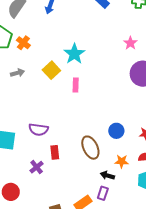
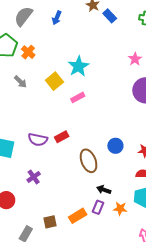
gray arrow: (17, 73) -> (20, 82), turned 56
pink rectangle: (76, 85) -> (78, 97), turned 56
red rectangle: (55, 152) -> (62, 137), moved, turned 64
orange star: (122, 161) -> (120, 209), moved

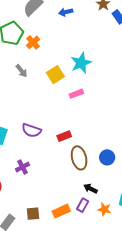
blue arrow: (57, 18) -> (66, 12), turned 48
red rectangle: (62, 137) -> (64, 136), moved
blue circle: (115, 146) -> (107, 157), moved

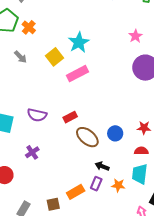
pink rectangle: (76, 94) -> (78, 74), size x1.5
brown ellipse: (79, 158) -> (87, 137), turned -30
brown square: (33, 214) -> (53, 204), moved

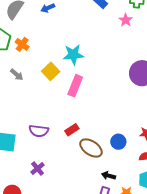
pink star: (135, 36) -> (126, 20), moved
cyan star: (79, 42) -> (73, 55), turned 30
pink rectangle: (78, 74) -> (75, 86), turned -35

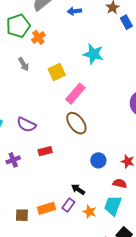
cyan star: (73, 55) -> (93, 54), moved
red rectangle: (72, 130) -> (45, 151), moved
brown ellipse: (91, 148) -> (76, 123), moved

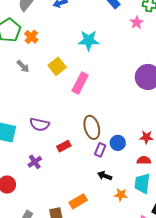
brown ellipse: (76, 123) -> (92, 127), moved, turned 35
purple rectangle: (68, 205) -> (100, 150), moved

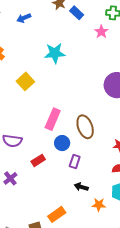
pink rectangle: (80, 83) -> (53, 119), moved
brown ellipse: (92, 127) -> (85, 127), moved
blue circle: (118, 143) -> (62, 143), moved

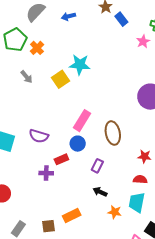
cyan star: (55, 53) -> (80, 65), moved
blue circle: (62, 143) -> (78, 144), moved
purple cross: (10, 178) -> (46, 173), moved, turned 32

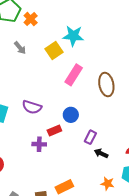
pink rectangle: (82, 121) -> (74, 75), moved
brown ellipse: (113, 133) -> (106, 85), moved
black arrow: (100, 192) -> (101, 153), moved

